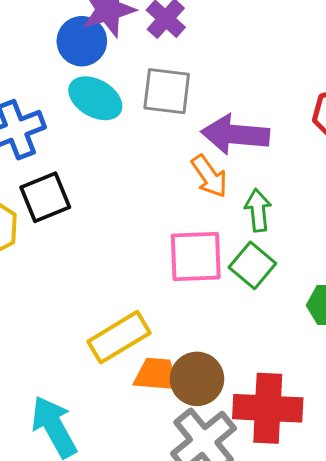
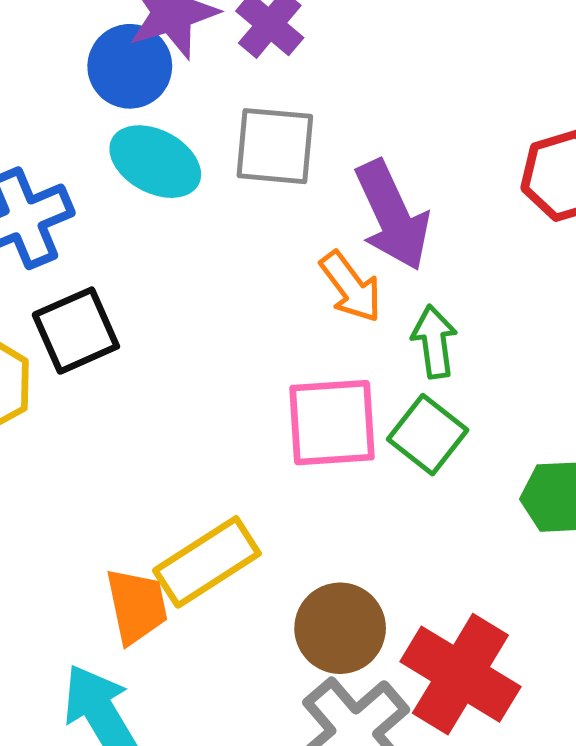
purple arrow: (235, 134) -> (392, 215), turned -118
orange trapezoid: (157, 375) -> (137, 606), moved, turned 75
red cross: (268, 408) -> (460, 674), turned 30

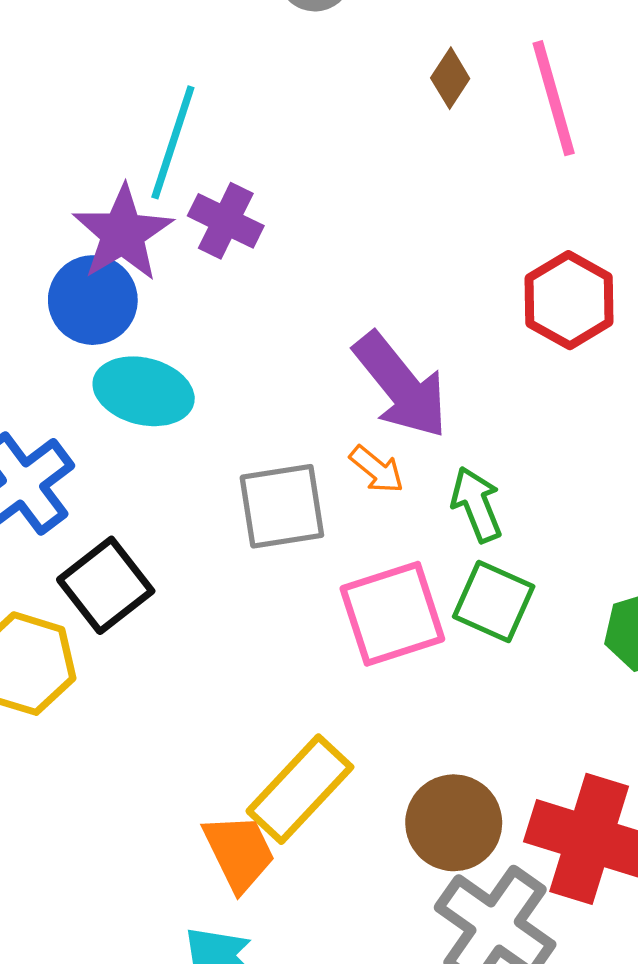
gray square: (275, 146) -> (282, 506), moved
orange arrow: (351, 287) -> (377, 470), size x0.7

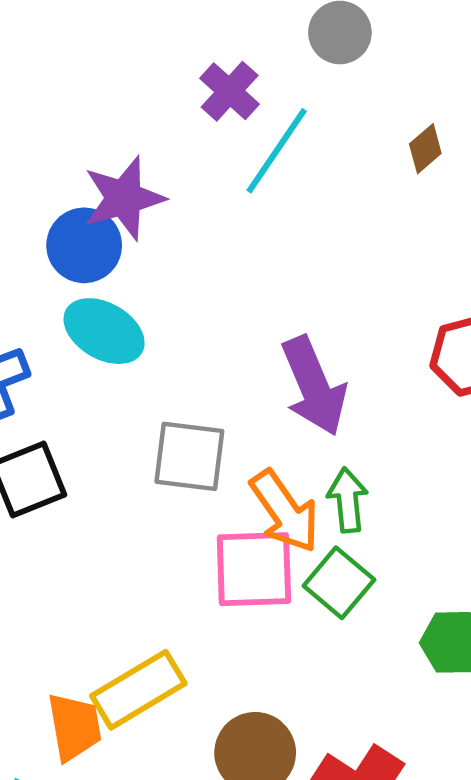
cyan line: (173, 142) -> (277, 151), moved
purple cross: (226, 221) -> (230, 91), moved
orange arrow: (377, 470) -> (285, 511), moved, size x1.8

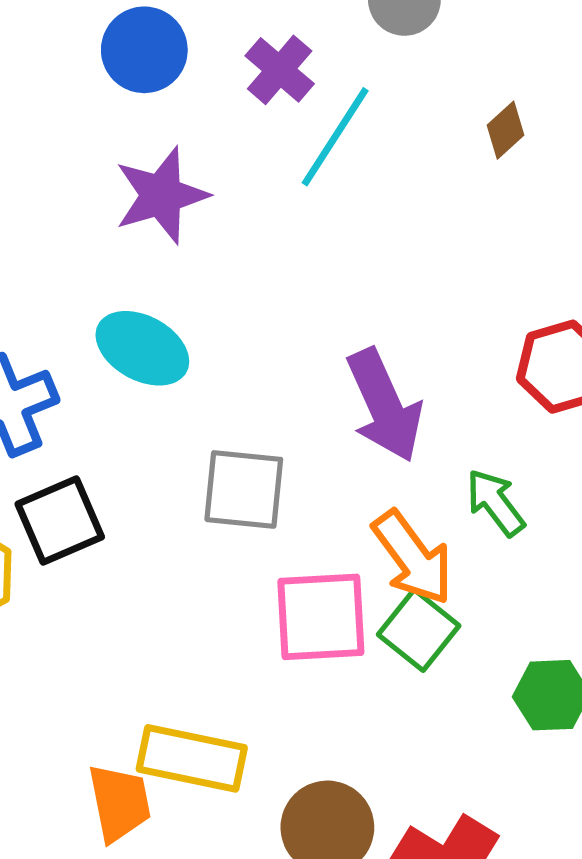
blue circle: (84, 245) -> (144, 50), moved
green arrow: (348, 500) -> (495, 503), moved, turned -30
orange arrow: (285, 511) -> (413, 558), moved
yellow rectangle: (138, 690) -> (192, 758), turned 44

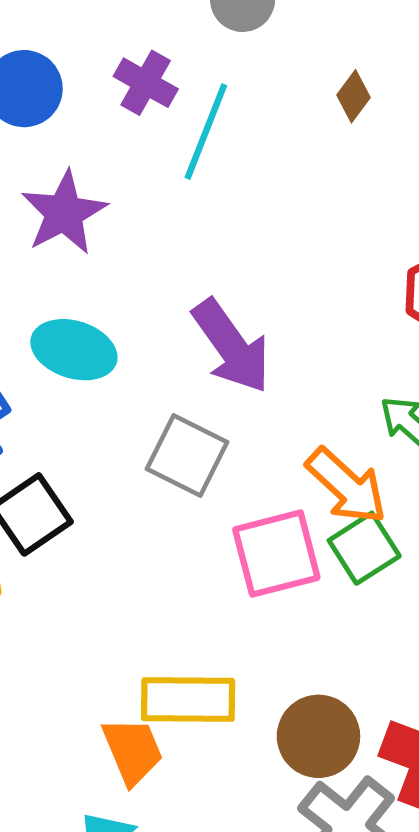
purple arrow: (384, 405) -> (231, 346), moved
gray square: (244, 489) -> (187, 456), turned 32
green square: (419, 630) -> (364, 548), turned 30

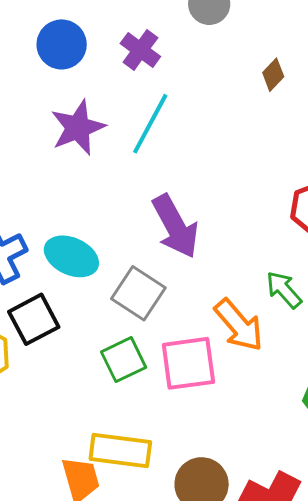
cyan line: (206, 132) -> (150, 124), moved
cyan ellipse: (74, 350) -> (71, 256), moved
green square: (364, 548) -> (124, 360), moved

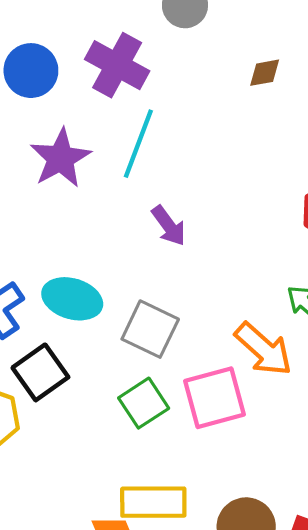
purple cross: (140, 50) -> (117, 65), size x1.4
brown diamond: (273, 75) -> (265, 73), turned 44
purple arrow: (175, 226) -> (169, 226), moved, size x0.6

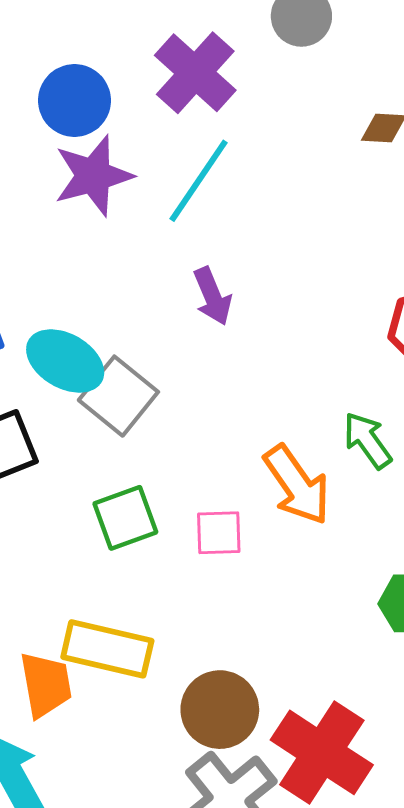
blue circle: (31, 71) -> (74, 100), moved
gray square: (150, 329) -> (118, 396), moved
pink square: (215, 398) -> (219, 533), size x0.6

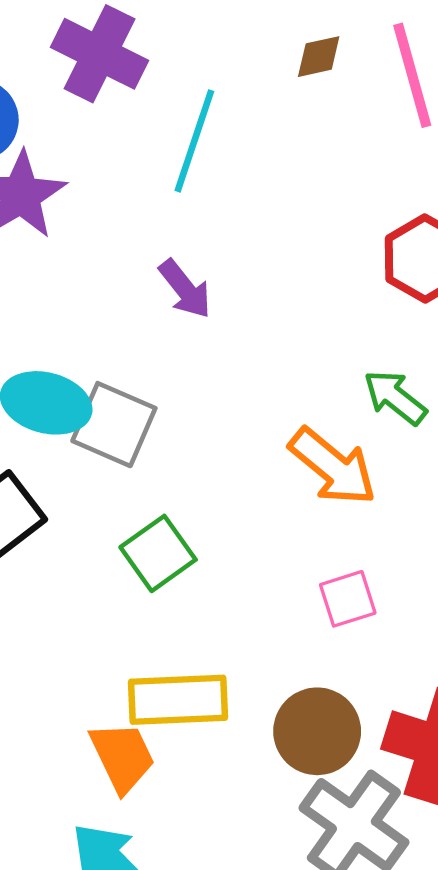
cyan line: (199, 181) -> (194, 141), moved
pink square: (219, 533) -> (348, 599), moved

